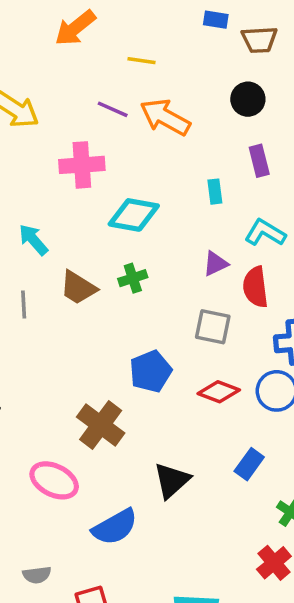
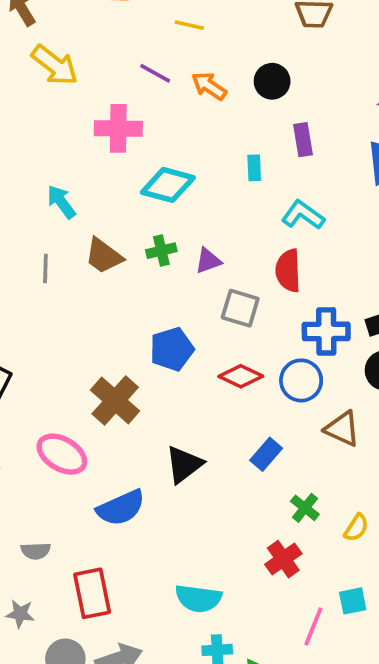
black circle: (248, 99) -> (272, 81), moved
orange arrow: (165, 117) -> (209, 86), size x0.7
purple triangle: (215, 264) -> (208, 261), moved

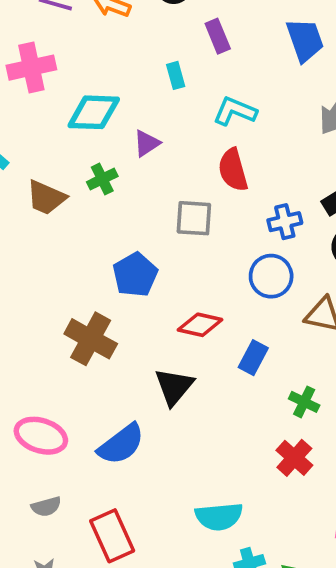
purple triangle: (208, 261) -> (147, 143), moved
blue cross: (326, 331) -> (285, 222), size x0.7
red diamond: (241, 376) -> (200, 325), moved
pink ellipse: (62, 454) -> (41, 436), moved

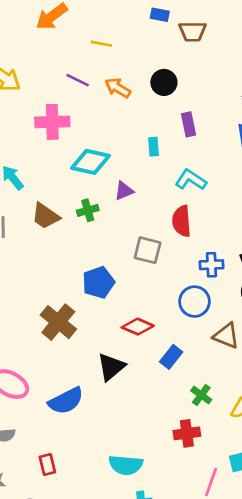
red cross: (294, 458) -> (187, 433), turned 30
red rectangle: (112, 536) -> (47, 465), size x0.6

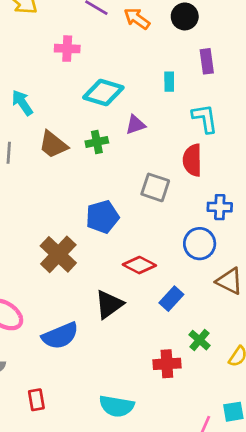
pink cross: (52, 122) -> (67, 49), size x0.7
cyan L-shape: (191, 180) -> (205, 118), turned 44
red cross: (187, 433) -> (167, 364), moved

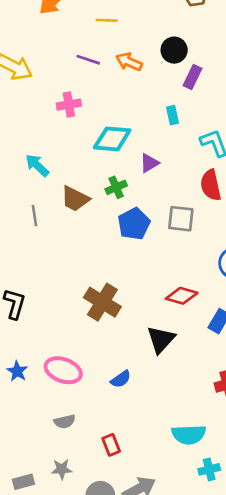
purple rectangle: (207, 61) -> (193, 77), moved, turned 45
blue pentagon: (102, 217) -> (134, 224), moved
blue semicircle: (60, 336) -> (121, 379), size x0.6

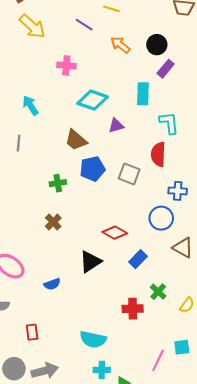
purple line: (88, 60) -> (84, 25), moved
cyan rectangle: (173, 115) -> (143, 94), size x1.5
green cross: (116, 187) -> (58, 183), moved
brown trapezoid: (75, 199) -> (76, 140), moved
brown cross: (102, 302) -> (53, 222), size x0.6

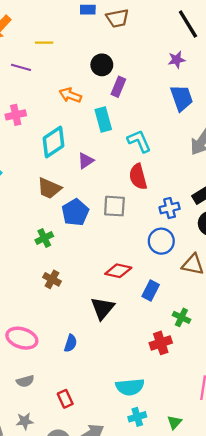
orange arrow: (120, 45) -> (70, 95), moved
cyan diamond: (93, 100) -> (54, 142), turned -36
blue semicircle: (52, 284) -> (71, 343), turned -35
cyan cross: (102, 370) -> (137, 417), moved

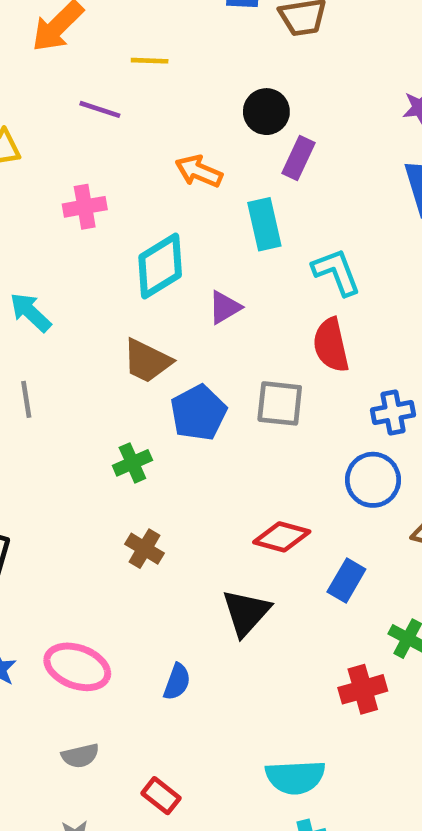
red rectangle: (65, 399) -> (161, 796), turned -30

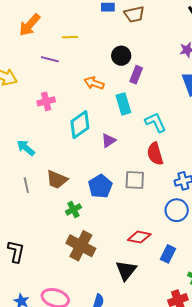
brown trapezoid: (147, 361) -> (57, 180), moved
brown cross: (144, 549) -> (81, 246), size x1.8

